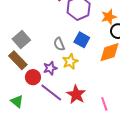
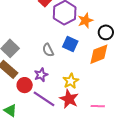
orange star: (109, 17) -> (85, 21), moved
yellow star: (70, 62) -> (71, 81), moved
pink line: (104, 104) -> (98, 106), turned -64

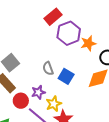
blue square: (70, 44) -> (66, 76), moved
yellow star: (71, 81) -> (54, 104), moved

